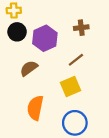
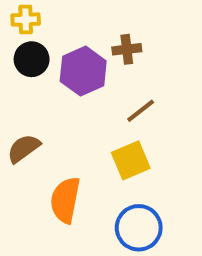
brown cross: (81, 28) -> (127, 49), moved
brown semicircle: (29, 68) -> (24, 148), moved

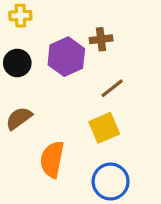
black circle: (32, 59) -> (17, 63), moved

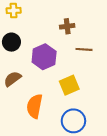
purple hexagon: (66, 57) -> (44, 57), moved
brown line: (112, 88) -> (84, 49), moved, turned 42

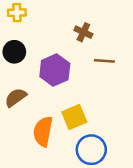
brown cross: (67, 26) -> (83, 32), turned 32
yellow square: (69, 85) -> (74, 117), moved

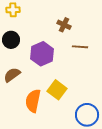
yellow square: (74, 117) -> (57, 90), turned -30
blue circle: (91, 150) -> (87, 115), moved

